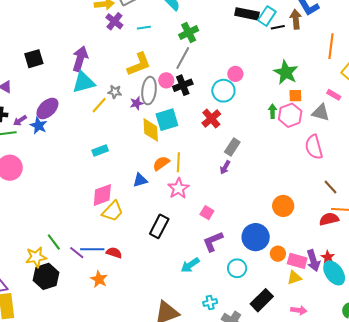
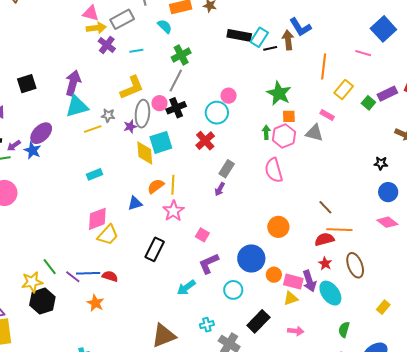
yellow line: (99, 105) -> (93, 129), turned 30
pink semicircle: (314, 147) -> (274, 170), moved
red star: (328, 257) -> (325, 263), moved

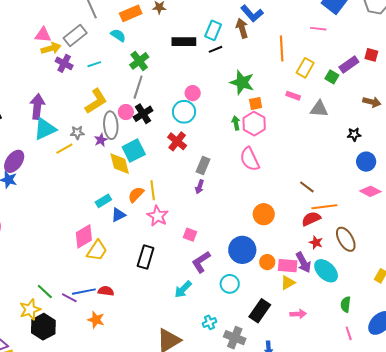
black rectangle: (239, 35) -> (184, 42), moved
black line: (270, 48) -> (216, 49), moved
gray triangle: (314, 133) -> (319, 109), moved
cyan rectangle: (95, 174) -> (103, 201), moved

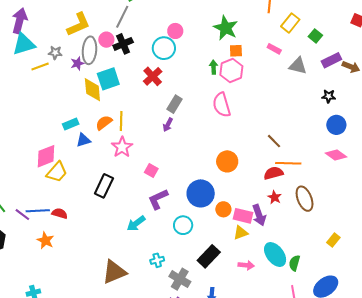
purple rectangle: (349, 65) -> (331, 60), moved
cyan ellipse: (326, 271) -> (275, 254), moved

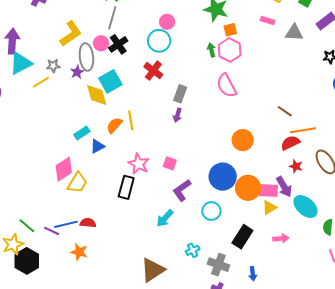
pink star: (122, 147) -> (139, 164), moved
orange circle: (223, 209) -> (248, 188), size x1.6
cyan ellipse: (275, 254) -> (305, 206), moved

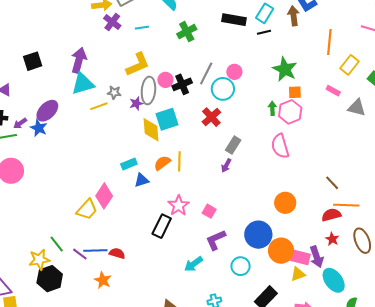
gray line: (112, 18) -> (206, 73), moved
pink diamond: (64, 169) -> (104, 196), turned -35
yellow trapezoid: (77, 183) -> (87, 210), moved

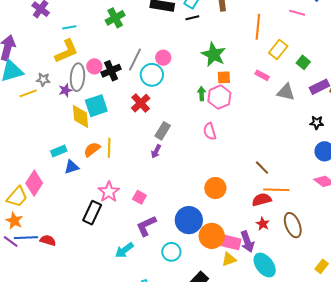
cyan line: (142, 28) -> (69, 27), moved
pink semicircle: (280, 146) -> (210, 131), size x0.7
orange star: (103, 280) -> (14, 221), moved

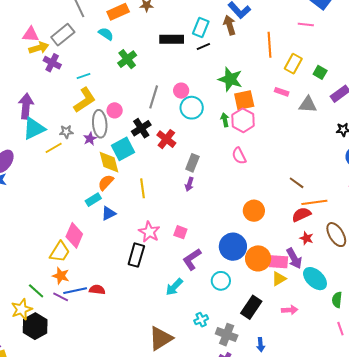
black cross: (111, 71) -> (141, 128), moved
cyan circle: (152, 75) -> (192, 108), moved
orange square: (224, 77) -> (244, 100), size x1.5
orange semicircle: (92, 149) -> (106, 182), moved

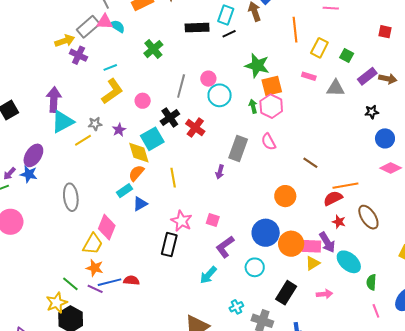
pink triangle: (31, 34) -> (105, 22), moved
cyan semicircle: (106, 34) -> (117, 26), moved
gray ellipse: (100, 124) -> (71, 197), moved
gray rectangle: (192, 163) -> (238, 148), moved, size x1.4
brown line: (297, 183) -> (310, 163), moved

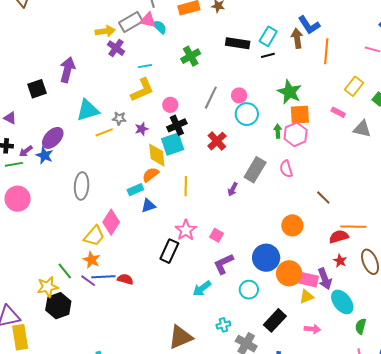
orange line: (295, 30) -> (326, 51), moved
purple arrow: (54, 100) -> (67, 70), moved
black cross: (170, 118) -> (177, 125), moved

